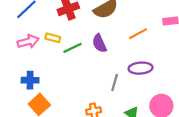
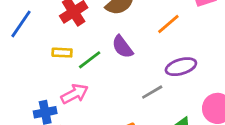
pink arrow: (28, 41) -> (75, 94), moved
gray line: (115, 83) -> (152, 92), turned 56

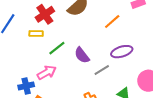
purple semicircle: (122, 47) -> (82, 55), moved
yellow rectangle: (62, 53) -> (36, 33), moved

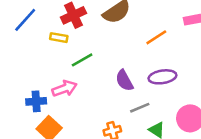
purple semicircle: (82, 55) -> (124, 81), moved
gray line: (102, 70) -> (140, 108), moved

